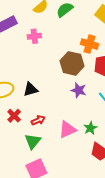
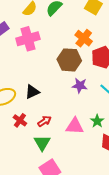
pink cross: (34, 36) -> (28, 39), size x1.6
orange cross: (90, 44) -> (84, 38), turned 30
pink triangle: (67, 130) -> (75, 126), turned 36

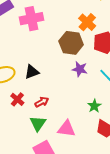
pink triangle: (75, 126) -> (66, 129), moved

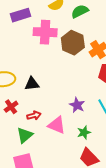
brown hexagon: (71, 43) -> (73, 43), moved
purple star: (80, 69) -> (77, 105), moved
pink triangle: (66, 129) -> (57, 125), moved

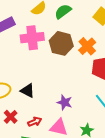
black triangle: (32, 84) -> (28, 91), turned 42
purple star: (77, 105) -> (65, 102), moved

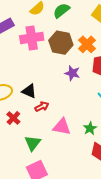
purple star: (65, 102) -> (72, 73), moved
red arrow: (35, 122) -> (42, 107), moved

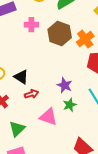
pink cross: (32, 38) -> (31, 25), size x0.6
purple star: (72, 73) -> (65, 85), moved
green star: (90, 128) -> (70, 105), moved

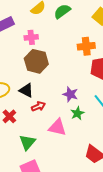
brown hexagon: (60, 34) -> (36, 61), moved
orange cross: (85, 39) -> (86, 46), turned 36

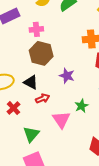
purple star: (70, 94) -> (67, 76), moved
pink triangle: (57, 127) -> (61, 120), turned 42

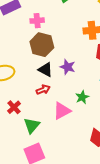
black triangle: (31, 82) -> (45, 70), moved
red cross: (13, 108) -> (14, 107), moved
pink triangle: (61, 120) -> (62, 111), turned 36

